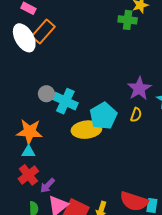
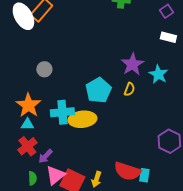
cyan cross: (65, 101) -> (62, 112), moved, turned -30
yellow ellipse: (86, 130) -> (82, 119), moved
orange star: (30, 132) -> (28, 105), turned 30

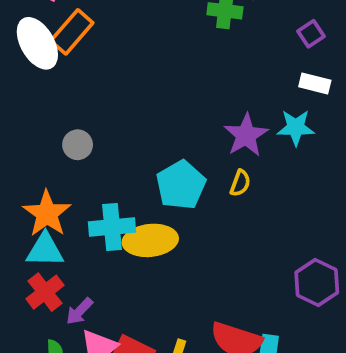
cyan star: (158, 74) -> (296, 128), moved, turned -30
cyan triangle: (27, 124) -> (45, 250), size x1.5

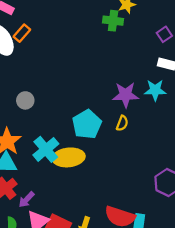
orange rectangle: (72, 32) -> (22, 33), size x0.7
purple star: (246, 135) -> (126, 95), turned 30
cyan cross: (112, 227) -> (46, 149), turned -35

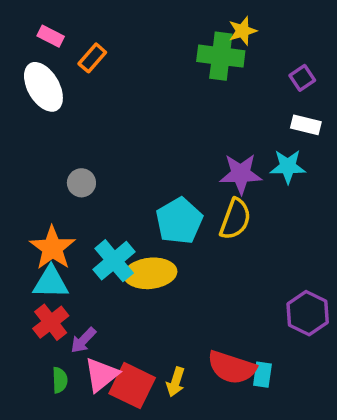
green cross: (113, 21) -> (221, 56), size x1.4
orange rectangle: (22, 33) -> (92, 58), moved
yellow semicircle: (122, 123) -> (235, 219), size x1.6

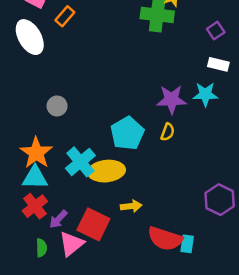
yellow semicircle: (235, 219) -> (168, 132), size x0.6
yellow arrow: (176, 382) -> (131, 206), moved, turned -114
red square: (132, 386) -> (93, 224), moved

